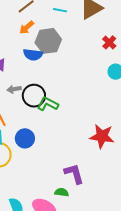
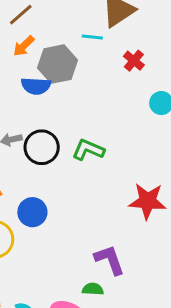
cyan line: (60, 10) -> (92, 37), moved
red cross: (109, 42) -> (134, 61), moved
green L-shape: (48, 104) -> (88, 150), moved

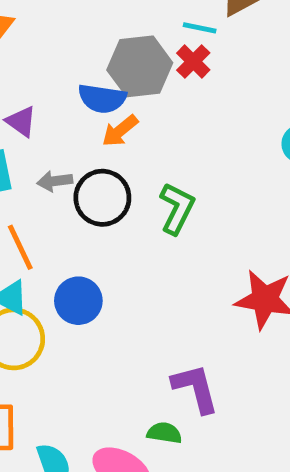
orange arrow: (24, 46) -> (120, 131), moved
red cross: (134, 61) -> (193, 62), moved
green L-shape: (88, 150) -> (177, 208), turned 88

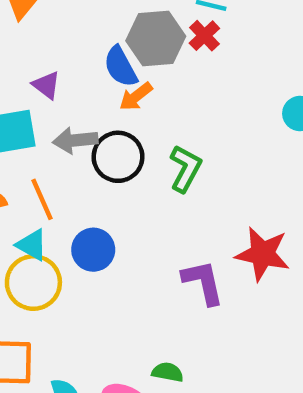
blue semicircle: (102, 99) -> (121, 67), turned 51
gray arrow: (55, 181) -> (75, 140), size x1.4
purple L-shape: (195, 388) -> (203, 282), moved

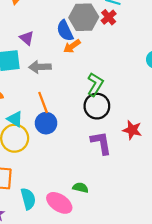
black circle: (118, 157) -> (97, 106), moved
orange line: (42, 199) -> (43, 102), moved
red star: (263, 254) -> (132, 130), size x0.7

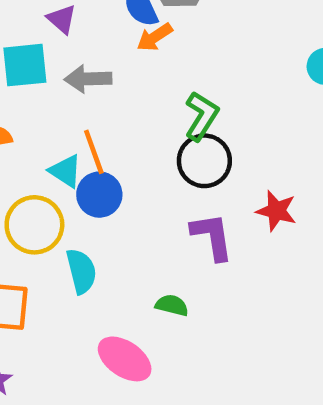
cyan triangle: (15, 119) -> (65, 171), moved
green semicircle: (81, 188) -> (172, 305), moved
cyan semicircle: (28, 199) -> (81, 271), moved

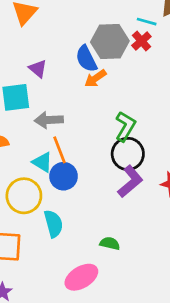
gray arrow: (88, 79) -> (49, 120), moved
purple L-shape: (212, 236) -> (130, 181), moved, turned 60
pink ellipse: (125, 359) -> (81, 277), turned -64

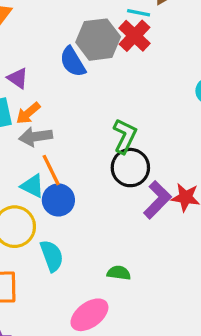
red cross: (141, 41) -> (135, 36), size x1.4
orange arrow: (95, 78) -> (28, 113), moved
purple L-shape: (130, 181) -> (157, 200), moved

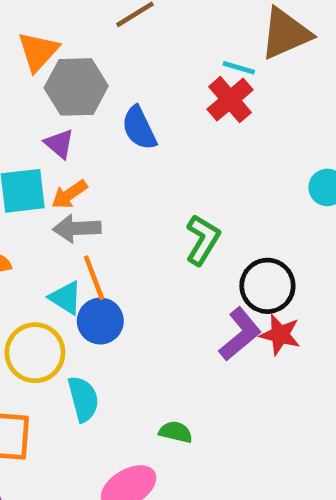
gray hexagon: (98, 40) -> (76, 87), moved
black circle: (130, 168) -> (267, 286), moved

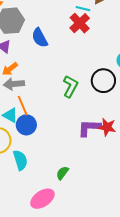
black circle: (267, 286) -> (103, 81), moved
purple L-shape: (240, 334) -> (89, 128), turned -135
green semicircle: (176, 432) -> (62, 173), turned -64

